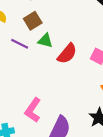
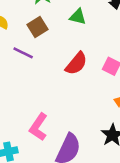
green triangle: (45, 41) -> (78, 17), moved

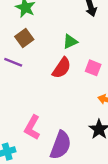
green triangle: (78, 17) -> (70, 42), moved, turned -35

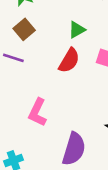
pink L-shape: (32, 127) -> (38, 112), moved

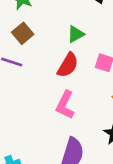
pink L-shape: (38, 112) -> (65, 105), moved

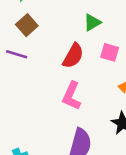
green triangle: (76, 34) -> (92, 22), moved

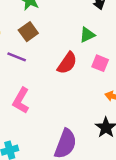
pink L-shape: (72, 96) -> (21, 100), moved

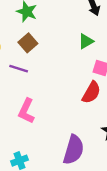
red semicircle: (67, 63) -> (91, 92), moved

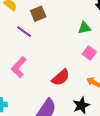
red semicircle: (91, 92) -> (61, 77), moved

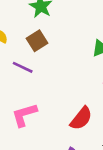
pink L-shape: (19, 67) -> (24, 115), turned 40

